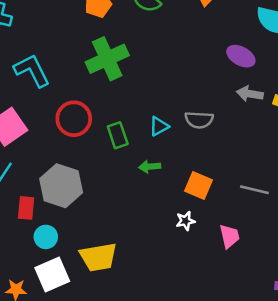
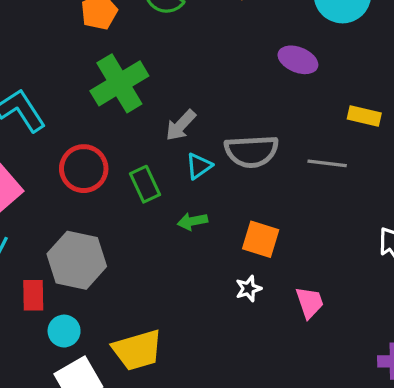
gray arrow: (250, 94) -> (181, 125), moved, turned -50
gray semicircle: (199, 120) -> (251, 151), size x1.4
gray line: (254, 190) -> (327, 163), moved

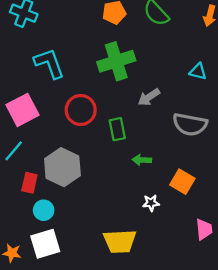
cyan triangle: (199, 166) -> (198, 71), moved, turned 36
white star: (249, 289) -> (151, 203), moved
yellow trapezoid: (137, 350) -> (120, 241), moved

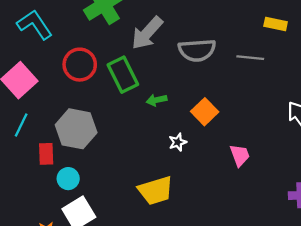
gray arrow: (149, 97) -> (147, 33), size x1.5
green rectangle: (117, 129) -> (123, 75), size x1.4
orange square: (182, 182) -> (205, 112), turned 30

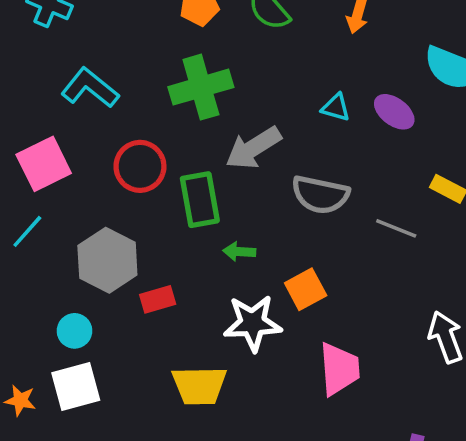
cyan L-shape: (35, 25) -> (90, 88), turned -33
white star: (178, 142) -> (253, 323), size x2.0
red rectangle: (46, 154) -> (158, 299), moved, turned 60
pink trapezoid: (240, 155) -> (339, 369), size x1.5

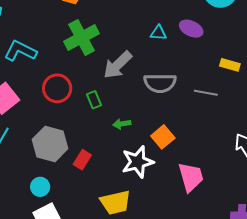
green rectangle: (200, 200) -> (94, 100), size x0.6
red rectangle: (158, 299) -> (82, 160), turned -30

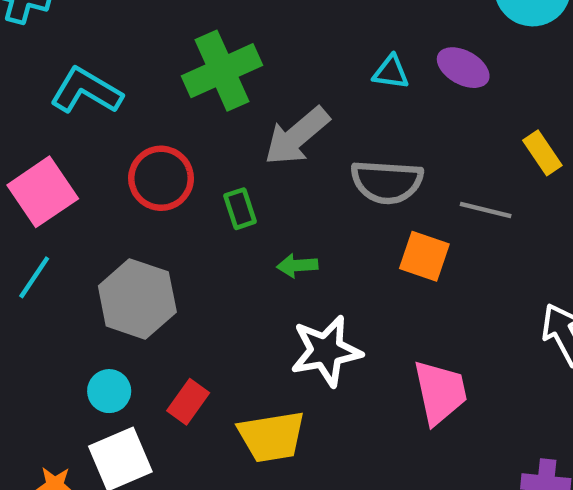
yellow rectangle: (230, 65) -> (542, 153), turned 36
orange square: (163, 137) -> (424, 256), moved, turned -35
red rectangle: (82, 160) -> (188, 402), moved

